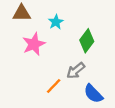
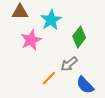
cyan star: (56, 22) -> (51, 20), size x1.5

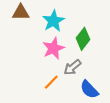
pink star: (31, 40) -> (53, 48), moved

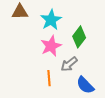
orange line: (51, 82) -> (49, 78), turned -49

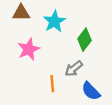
pink star: (51, 46) -> (29, 49), moved

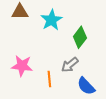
pink star: (29, 49) -> (22, 66), moved, turned 30

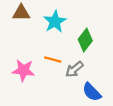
orange line: (49, 79) -> (53, 60), moved, turned -70

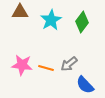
green diamond: (85, 40) -> (82, 22), moved
orange line: (53, 60) -> (46, 68), moved

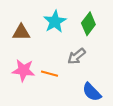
brown triangle: (20, 12) -> (21, 32), moved
gray arrow: (69, 64) -> (77, 56), moved

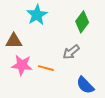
cyan star: (55, 22) -> (37, 15), moved
brown triangle: (21, 32) -> (14, 41), moved

